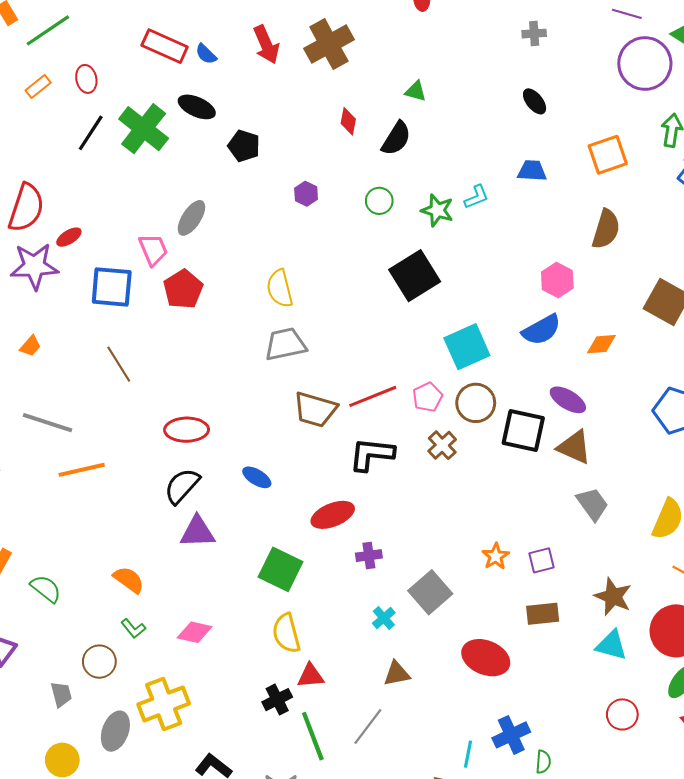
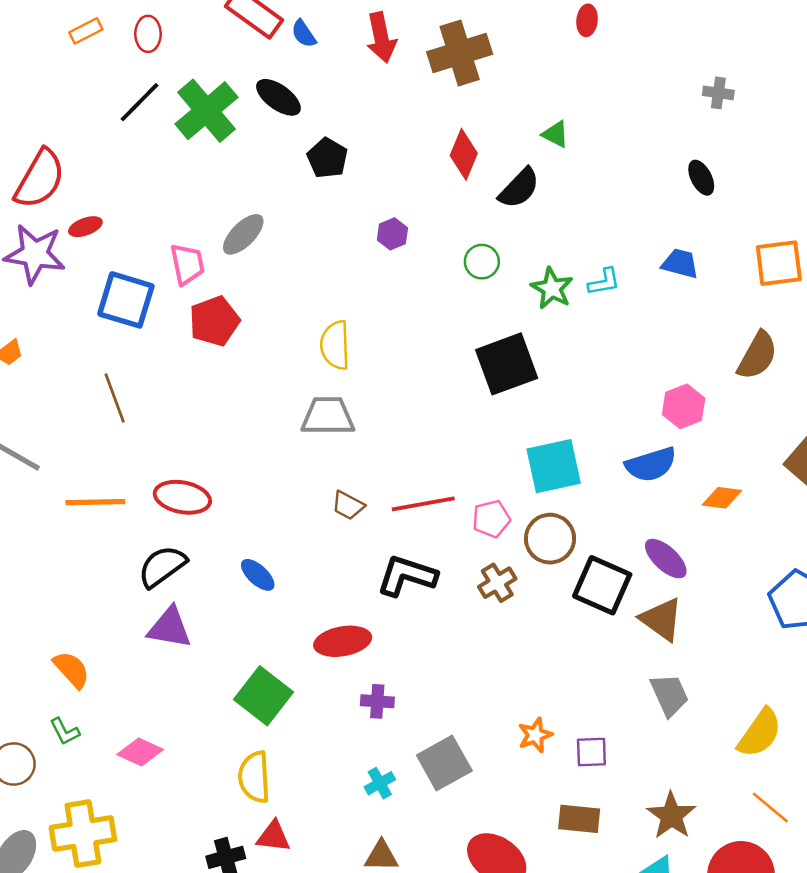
red diamond: (348, 121) -> (464, 154), size x1.4
brown trapezoid: (315, 410) -> (348, 505), size x0.6
orange line: (82, 470) -> (95, 502), moved

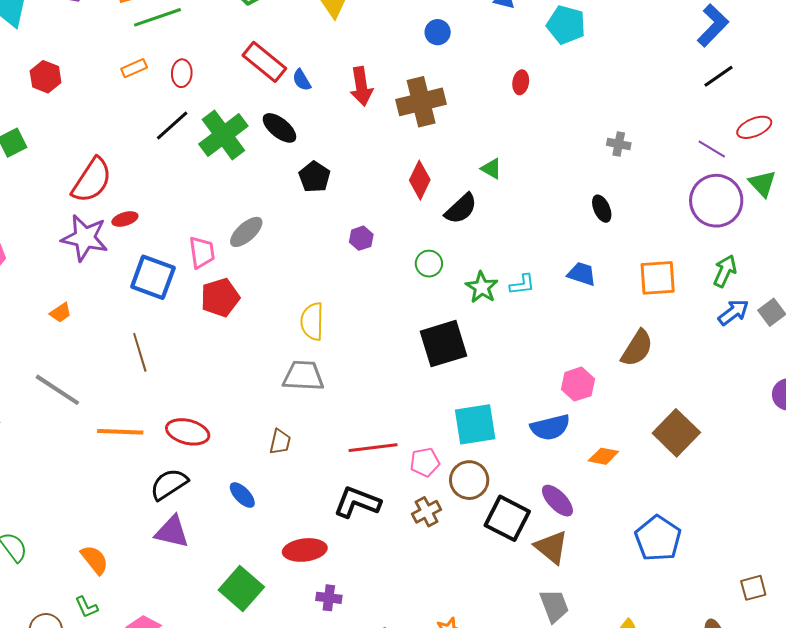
brown trapezoid: (348, 505) -> (280, 442), moved, turned -108

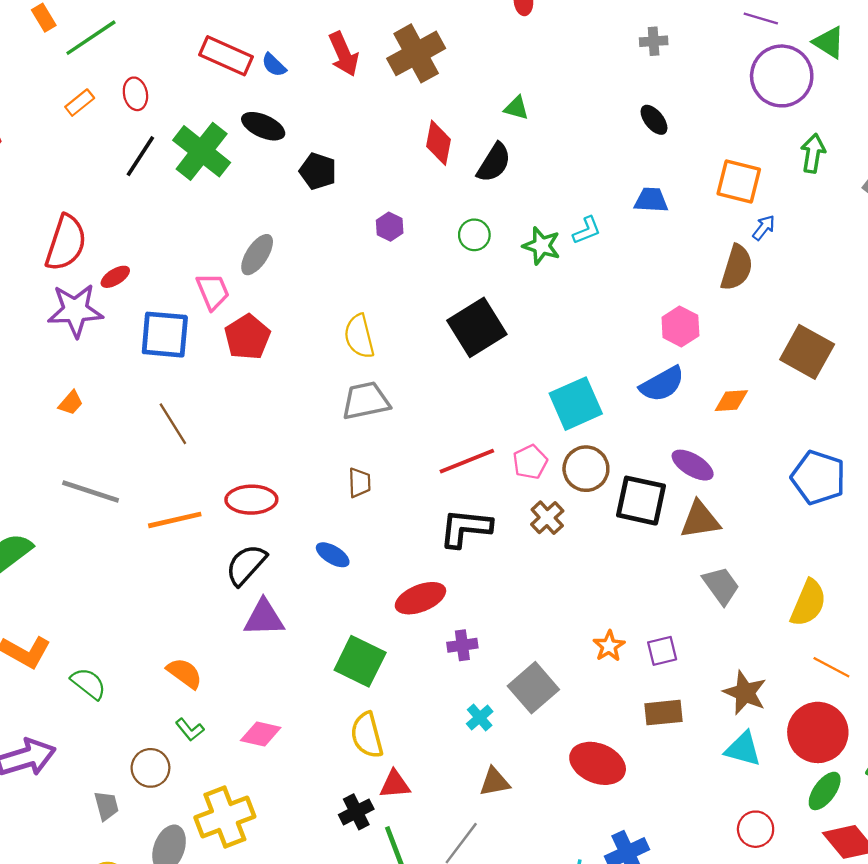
orange square: (658, 278) -> (739, 182), turned 33
blue arrow: (733, 312) -> (764, 228), moved, size x0.7
black square: (443, 344) -> (477, 327), moved
brown triangle: (551, 547) -> (700, 520), turned -33

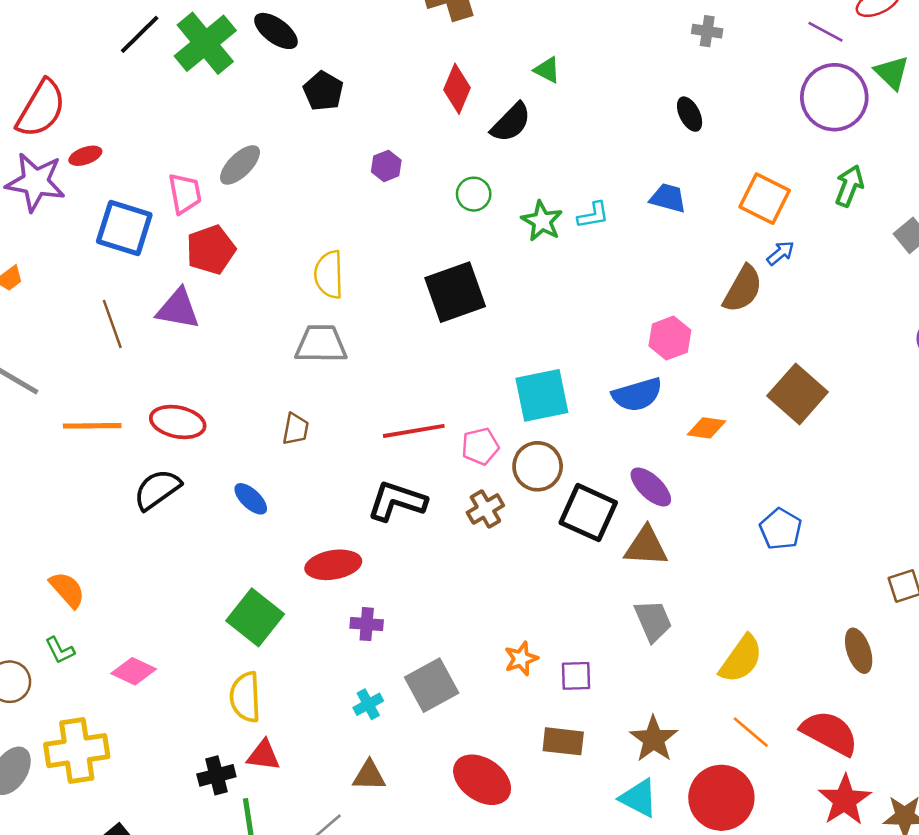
blue pentagon: (818, 478) -> (781, 529), size x0.7
purple triangle: (264, 618) -> (178, 309), moved

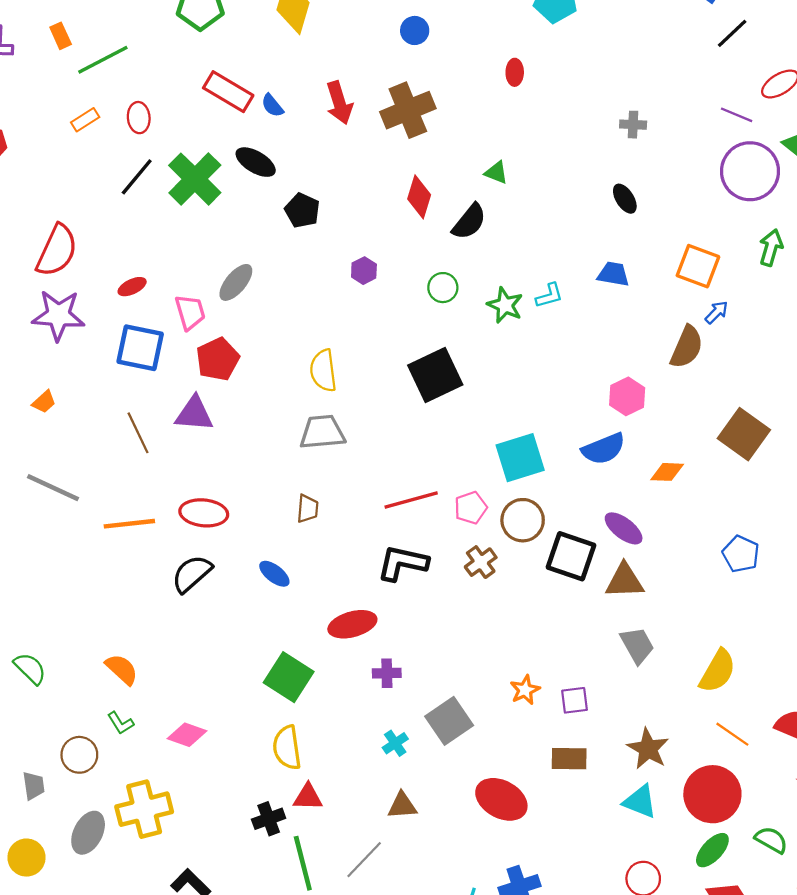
red ellipse: (85, 156) -> (132, 287), moved

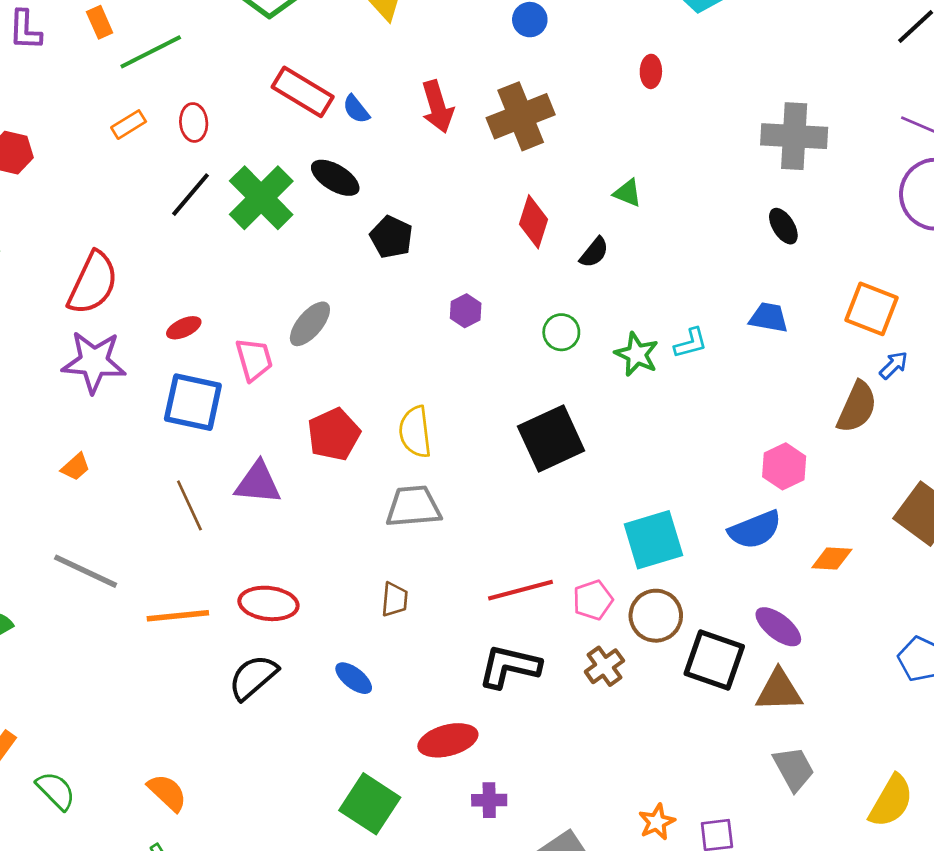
gray cross: (633, 125) -> (794, 136), size x2.0
black semicircle: (469, 222) -> (594, 252), size x0.7
red pentagon: (218, 359) -> (334, 434), moved

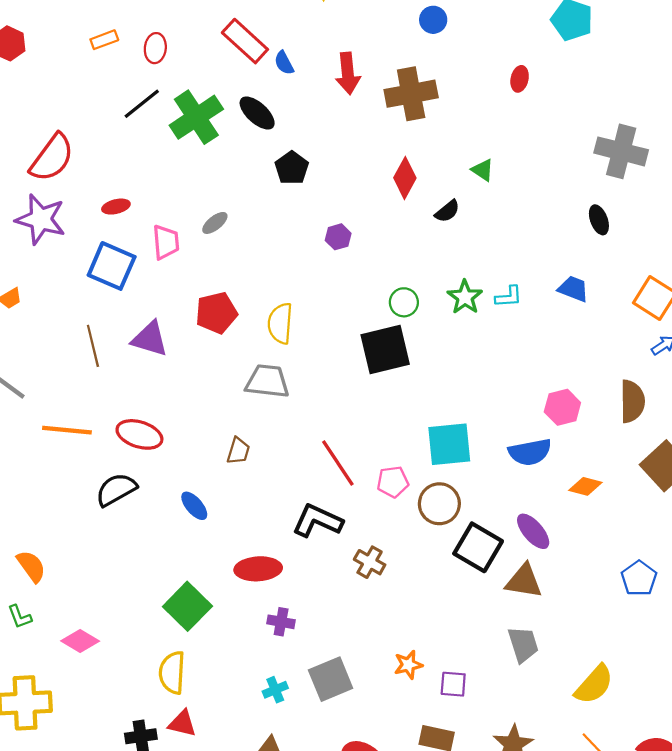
gray ellipse: (310, 324) -> (215, 223), size x0.7
green circle: (561, 332) -> (404, 302), moved
brown semicircle: (857, 407) -> (632, 401), moved, turned -36
red line: (521, 590) -> (338, 463), turned 60
brown cross: (604, 666) -> (370, 562), moved, turned -36

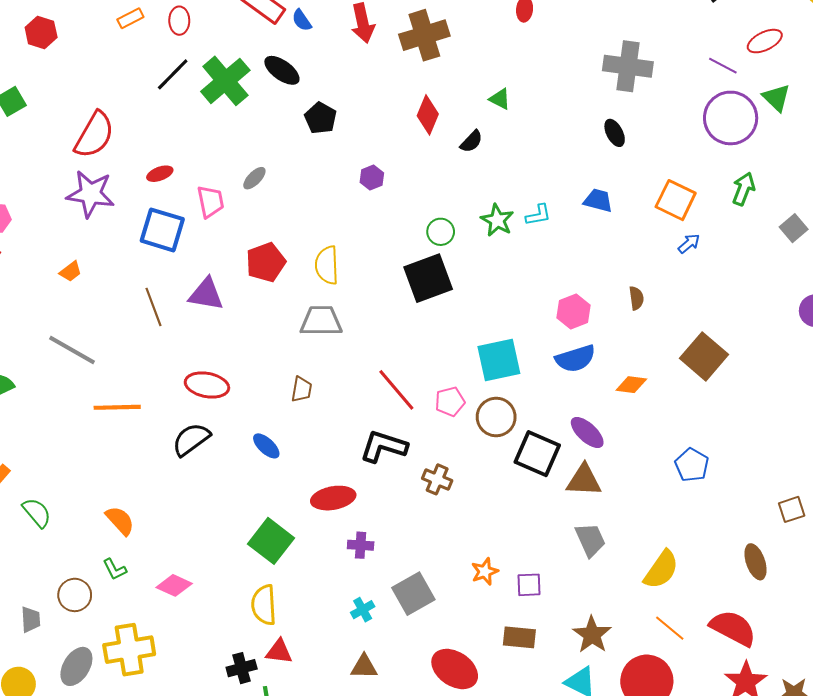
brown semicircle: (632, 401) -> (636, 298), moved, size x0.6
pink hexagon: (562, 407) -> (574, 311), moved
orange line: (67, 430) -> (117, 407), moved

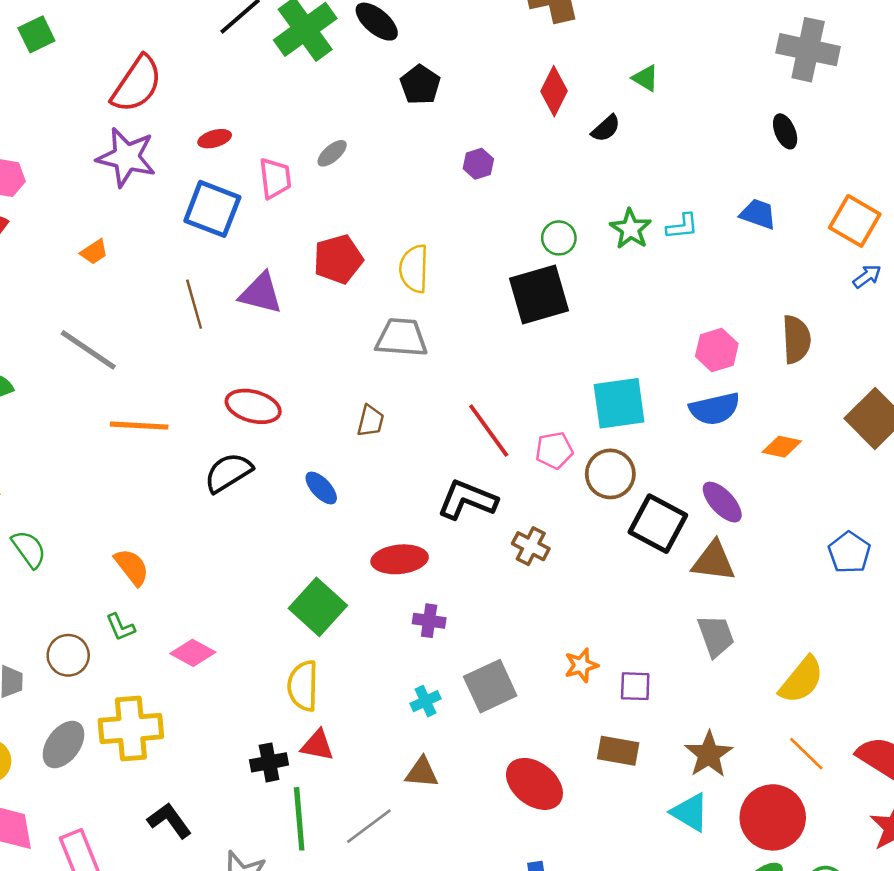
brown semicircle: (636, 298) -> (796, 339), size x1.6

